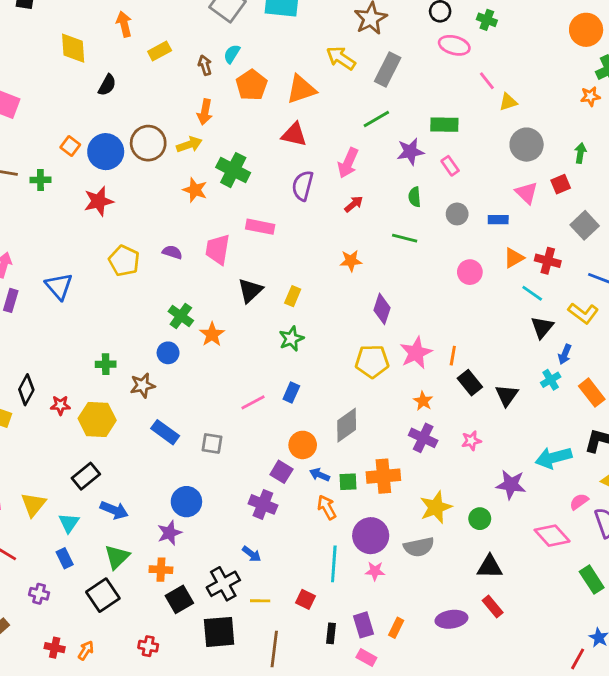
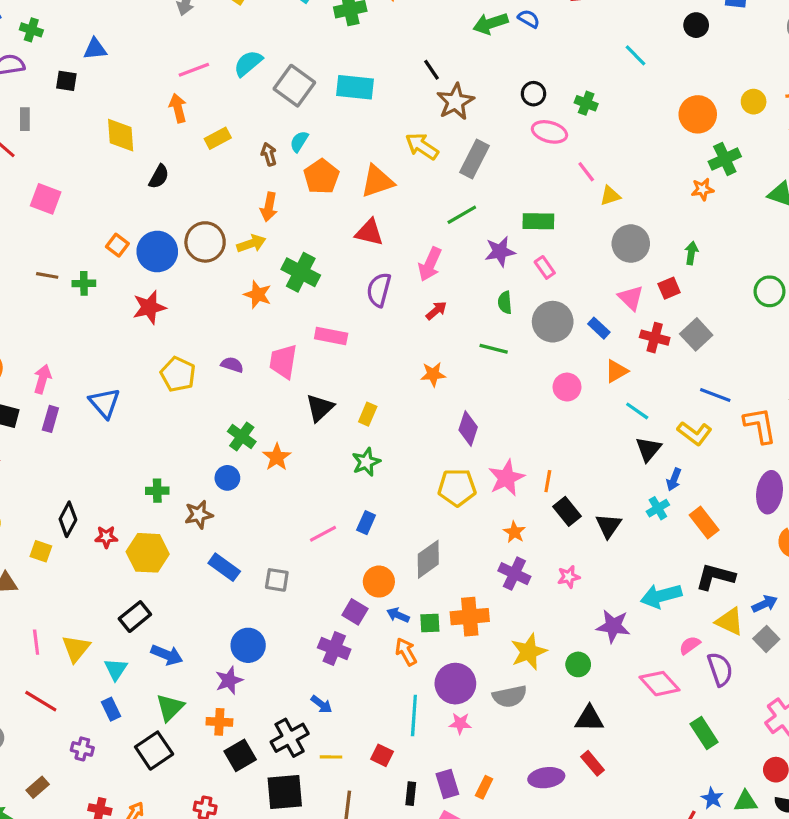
gray circle: (457, 214) -> (553, 322), size x1.6
blue rectangle: (498, 220) -> (599, 328), turned 42
red cross: (548, 261) -> (655, 338), moved

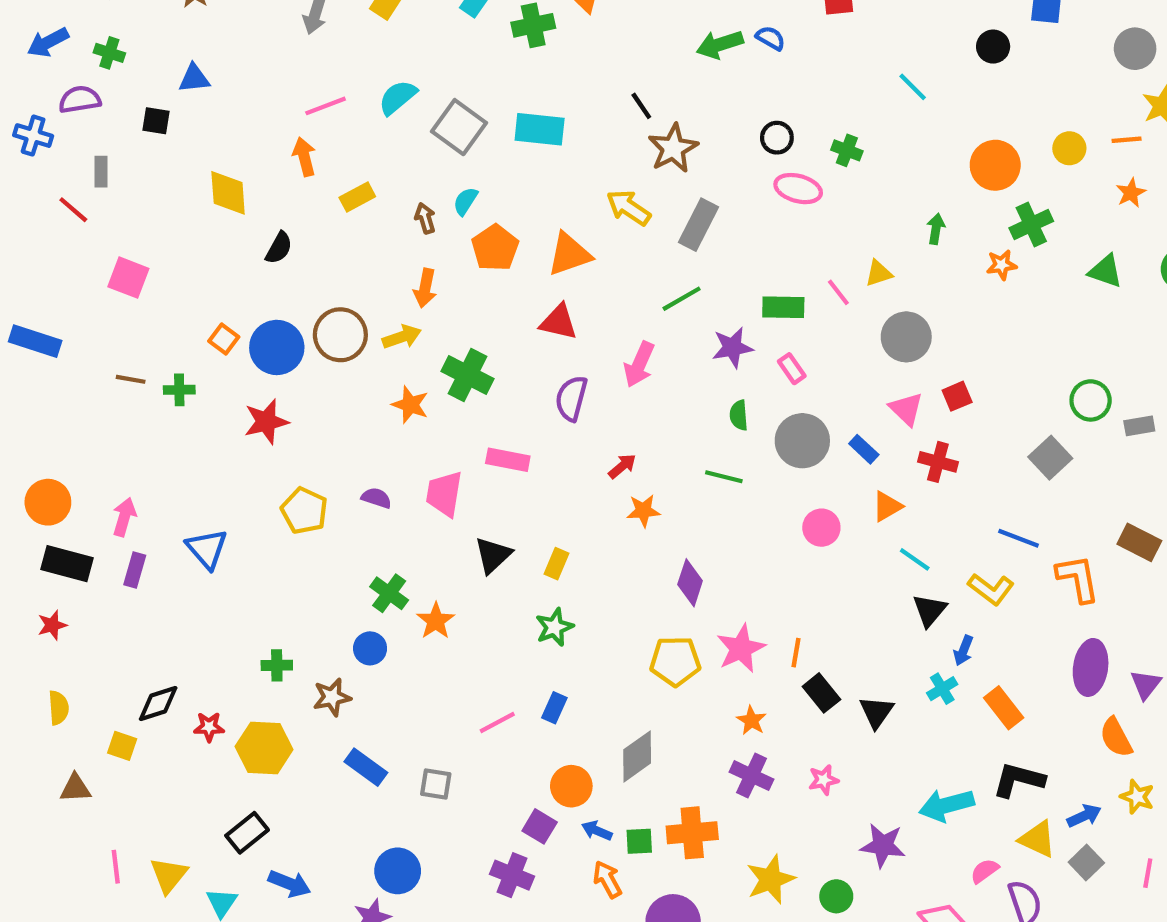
pink line: (586, 172) -> (838, 292), moved
green arrow: (691, 253) -> (936, 229), moved
red arrow: (436, 310) -> (622, 466), moved
gray square: (696, 334) -> (1050, 458), moved
black diamond: (68, 519) -> (158, 704), turned 44

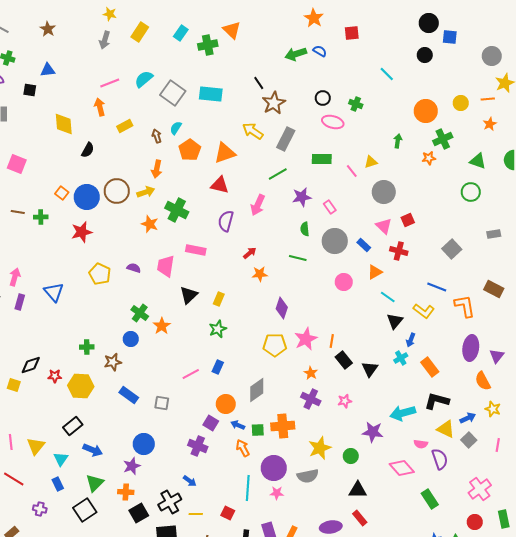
green rectangle: (783, 307) -> (322, 159), moved
green circle: (1091, 400) -> (471, 192), moved
pink semicircle: (985, 871) -> (421, 444), turned -136

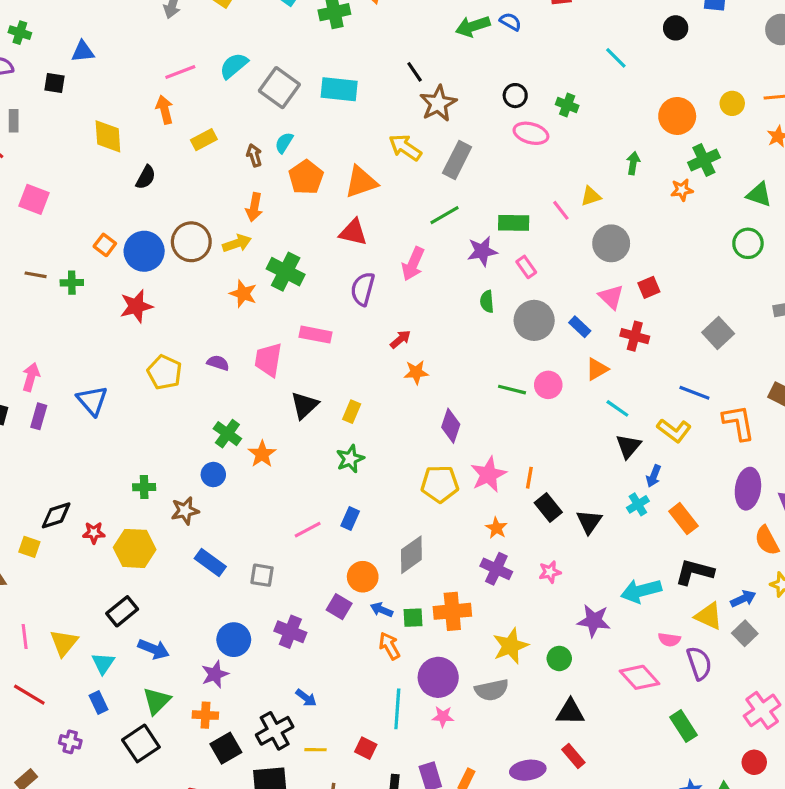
green rectangle: (322, 159) -> (514, 223), moved
green line: (298, 258) -> (512, 390), moved
purple cross: (198, 446) -> (290, 632), moved

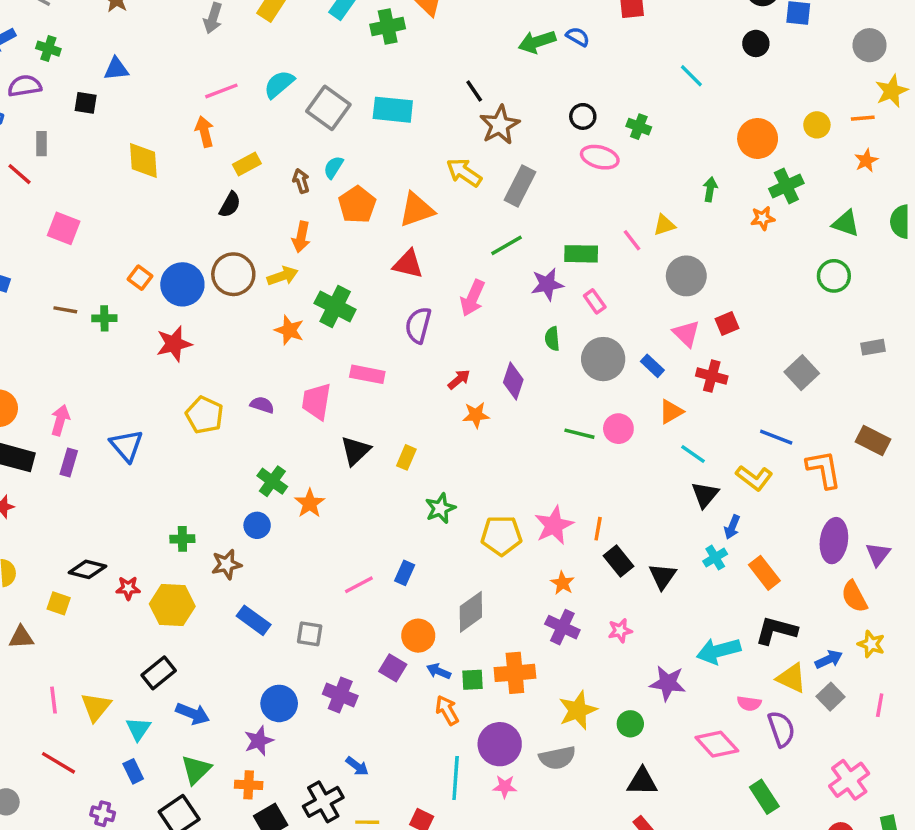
black semicircle: (146, 177) -> (230, 205), moved
purple diamond: (451, 426) -> (513, 381), moved
green star: (350, 459) -> (440, 508), moved
black diamond: (56, 515) -> (87, 569), turned 32

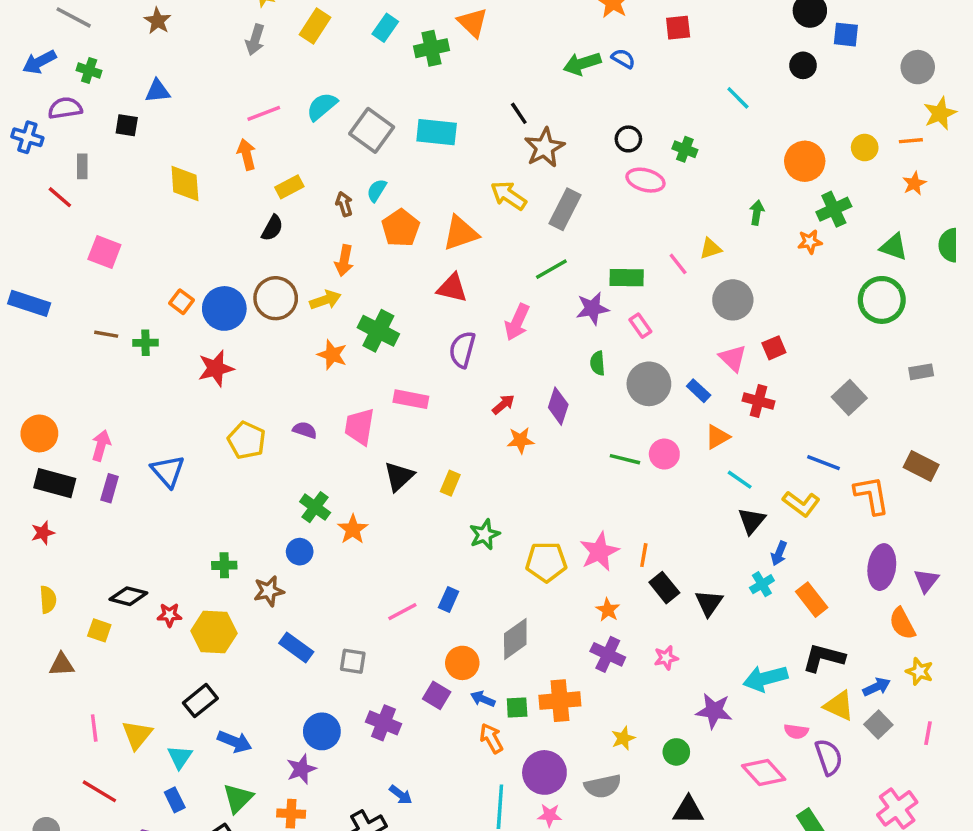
green circle: (834, 276) -> (882, 300), size x1.4
yellow star: (578, 710) -> (623, 738), size x0.6

